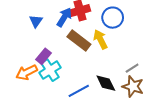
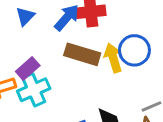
blue circle: (113, 18) -> (134, 50), moved
brown rectangle: (79, 40) -> (82, 54), turned -30

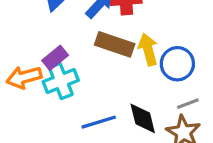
blue circle: (134, 50) -> (177, 64), moved

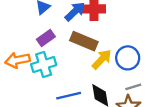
yellow arrow: (148, 49) -> (102, 59), moved, turned 55
purple rectangle: (55, 58) -> (46, 38), moved

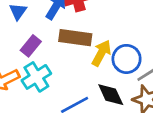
blue circle: (128, 58) -> (127, 59), moved

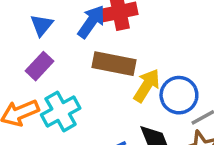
purple rectangle: (31, 46) -> (40, 66), moved

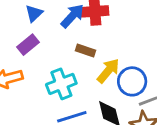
brown rectangle: (114, 64) -> (85, 50), size x0.6
cyan cross: (61, 112) -> (61, 84), moved

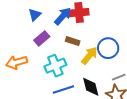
purple rectangle: (28, 45) -> (42, 38), moved
blue circle: (132, 81) -> (108, 48), moved

